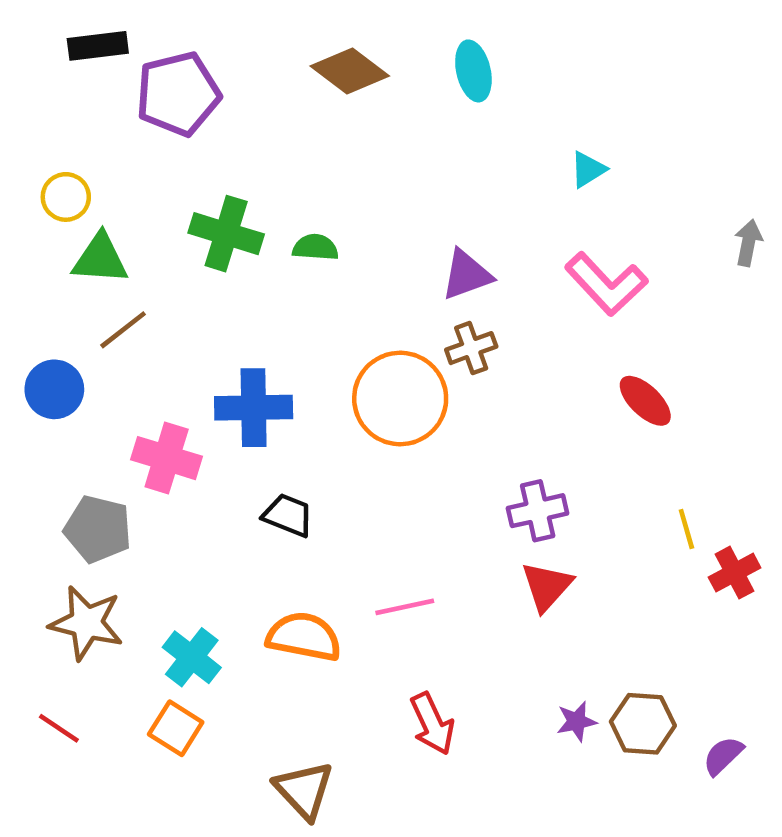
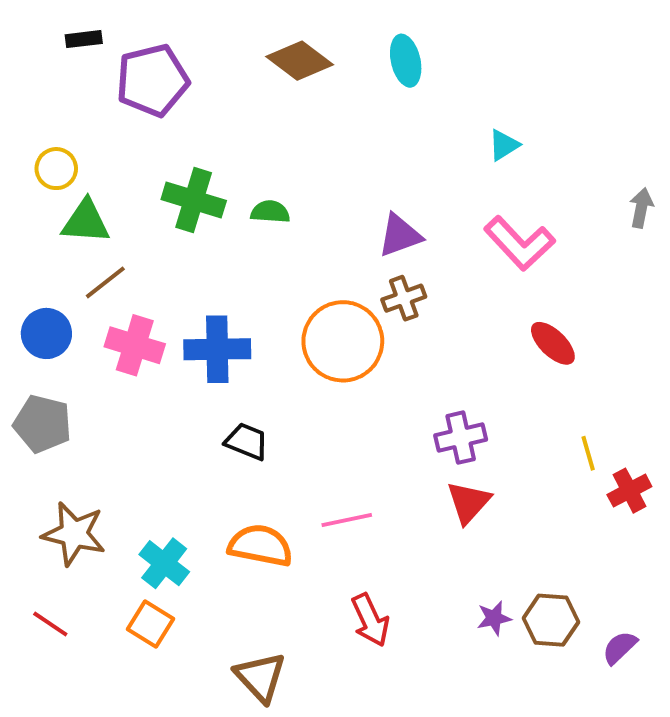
black rectangle: (98, 46) -> (84, 39), size x0.7
pink cross: (167, 458) -> (135, 345), moved
gray pentagon: (98, 529) -> (43, 424), moved

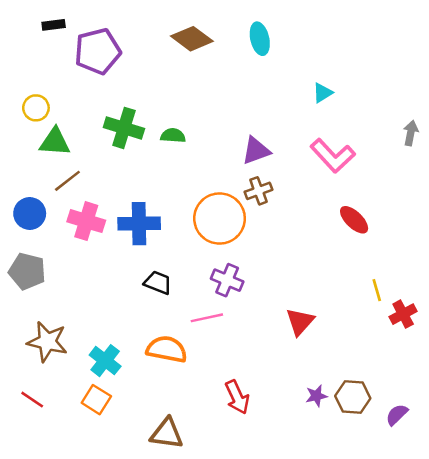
purple cross: (461, 438) -> (227, 280), moved, turned 36
pink line: (347, 520) -> (207, 318), moved
brown triangle: (260, 677) -> (167, 434), turned -39

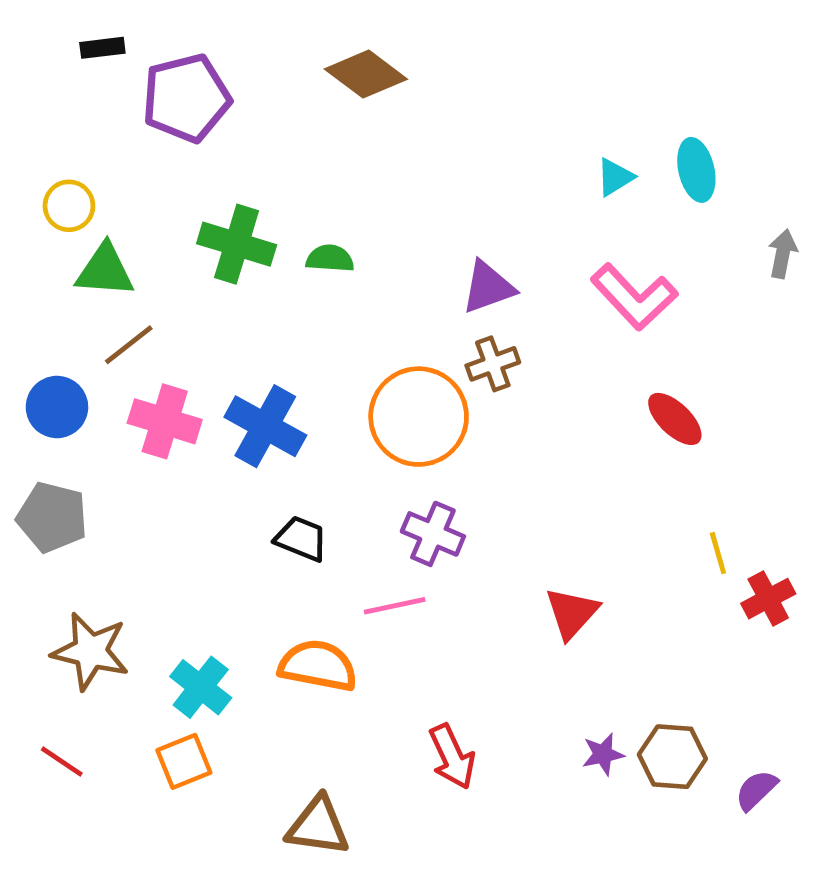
cyan ellipse: (260, 39) -> (696, 170), moved
blue cross: (139, 224) -> (265, 426), turned 30
orange square: (96, 400) -> (184, 761), turned 36

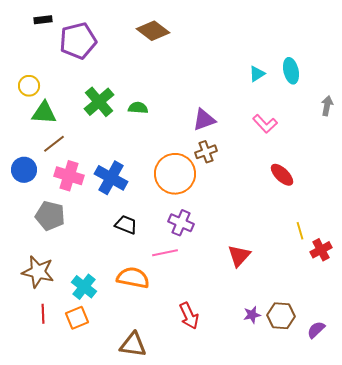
green cross: (237, 244) -> (99, 102), turned 32
pink L-shape: (634, 297) -> (265, 124), size x0.7
gray pentagon: (52, 517) -> (50, 216), moved
red line: (62, 761) -> (43, 314), moved, turned 54

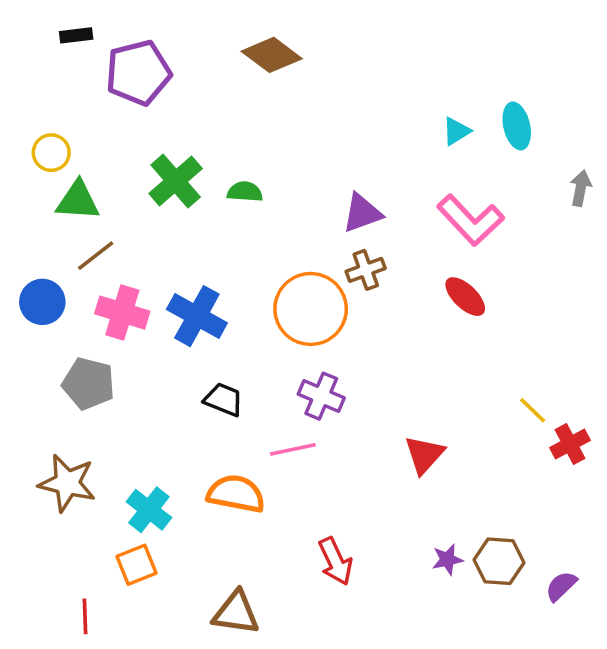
pink L-shape: (265, 124) -> (471, 220), size x1.5
red ellipse: (282, 175) -> (465, 297), moved
yellow line: (300, 231) -> (533, 410), turned -30
red line: (43, 314) -> (85, 616), moved

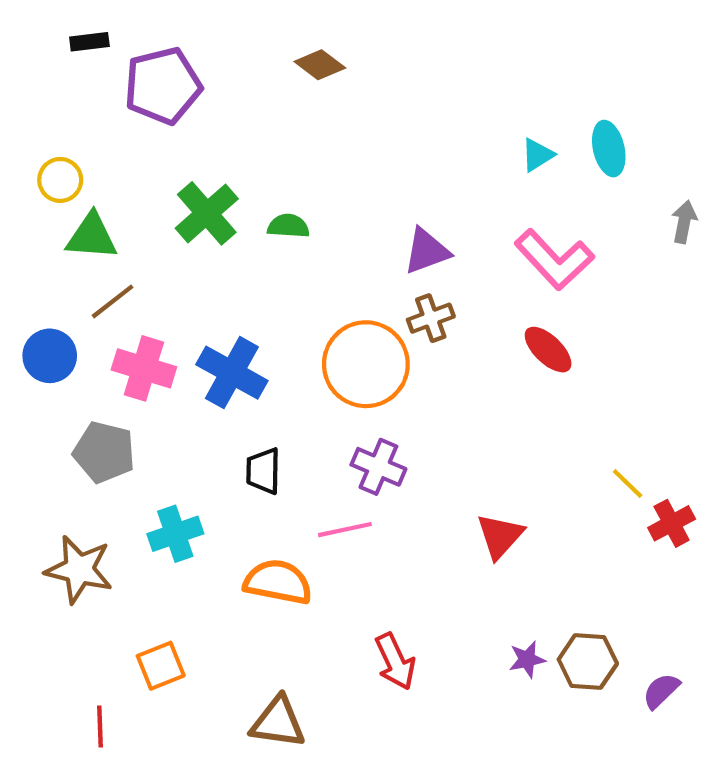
brown diamond: (272, 55) -> (320, 65), size x0.7
black trapezoid: (224, 400) -> (263, 471), turned -111
cyan cross: (149, 510) -> (175, 534), moved, turned 33

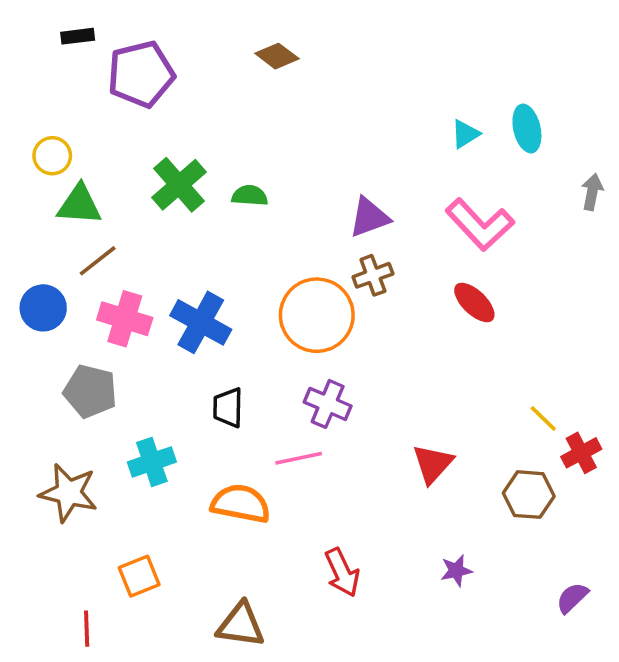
brown hexagon: (588, 662) -> (529, 495), moved

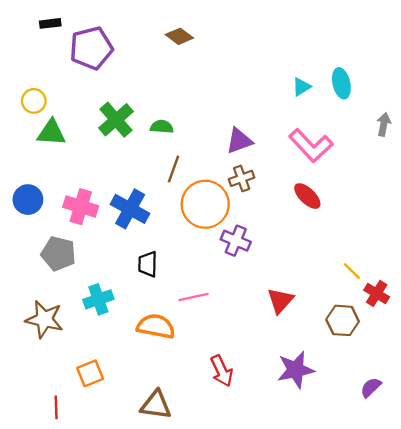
brown line: (98, 261) -> (173, 169), moved, turned -32
purple cross: (328, 404) -> (236, 241), moved
red cross: (581, 453) -> (377, 293), turned -30
purple star: (456, 571) -> (296, 370), size x1.8

